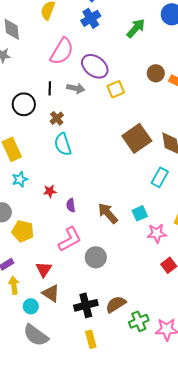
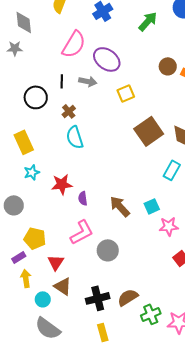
yellow square: (116, 89) -> (126, 93), moved
red star: (50, 191) -> (62, 184), size x1.5
yellow pentagon: (23, 231) -> (35, 238), moved

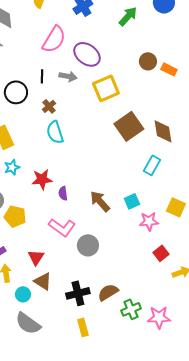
yellow square: (126, 93) -> (106, 88), size x1.5
pink L-shape: (82, 232) -> (62, 227), turned 64
yellow pentagon: (35, 238) -> (15, 216), moved

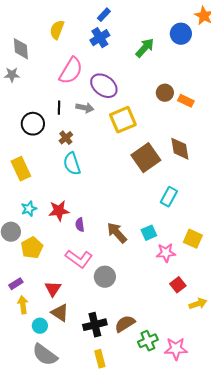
brown diamond: (163, 131) -> (180, 149), moved
cyan star: (12, 167) -> (29, 209), moved
yellow pentagon: (15, 216) -> (32, 248), turned 30

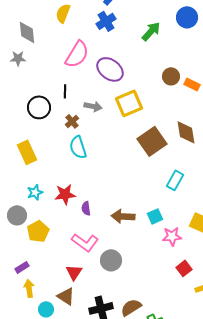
gray arrow: (85, 108) -> (93, 106), moved
brown arrow: (117, 233) -> (123, 216), turned -45
red triangle: (53, 289) -> (74, 272), moved

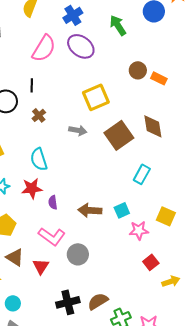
green arrow: (151, 31) -> (118, 25), turned -75
purple ellipse: (110, 69) -> (81, 46), moved
gray arrow: (93, 106) -> (78, 130), moved
cyan semicircle: (78, 147) -> (39, 159), moved
brown triangle: (66, 296) -> (15, 257), moved

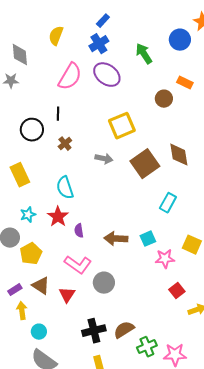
orange rectangle: (159, 78) -> (185, 83), moved
red star: (32, 188) -> (58, 217), turned -30

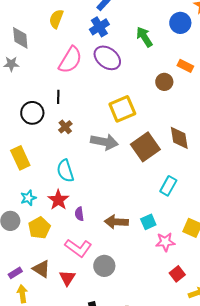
gray arrow: (104, 159) -> (104, 142), size x1.5
yellow pentagon: (31, 254) -> (39, 228), moved

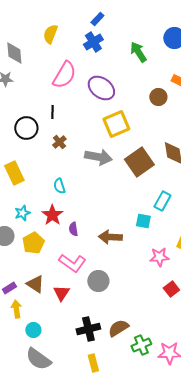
purple ellipse: (107, 58) -> (101, 88), moved
cyan semicircle: (65, 171) -> (59, 186), size x0.7
cyan square: (148, 222) -> (143, 221), moved, turned 35

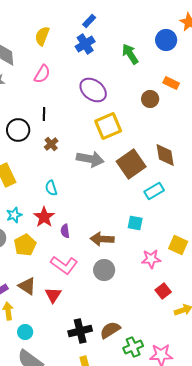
pink semicircle: (64, 75) -> (42, 74), moved, size x0.7
cyan rectangle: (162, 201) -> (154, 191), moved, turned 30
gray circle: (98, 281) -> (104, 270), moved

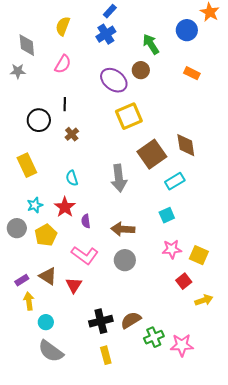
brown circle: (150, 99) -> (141, 70), moved
gray arrow: (90, 159) -> (119, 178), moved, turned 72
cyan square: (135, 223) -> (167, 215), moved, turned -35
yellow square: (178, 245) -> (199, 255), moved

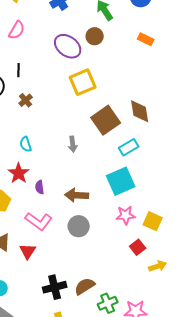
gray arrow: (119, 178) -> (73, 144), size x0.6
cyan square: (167, 215) -> (121, 181), size x1.8

